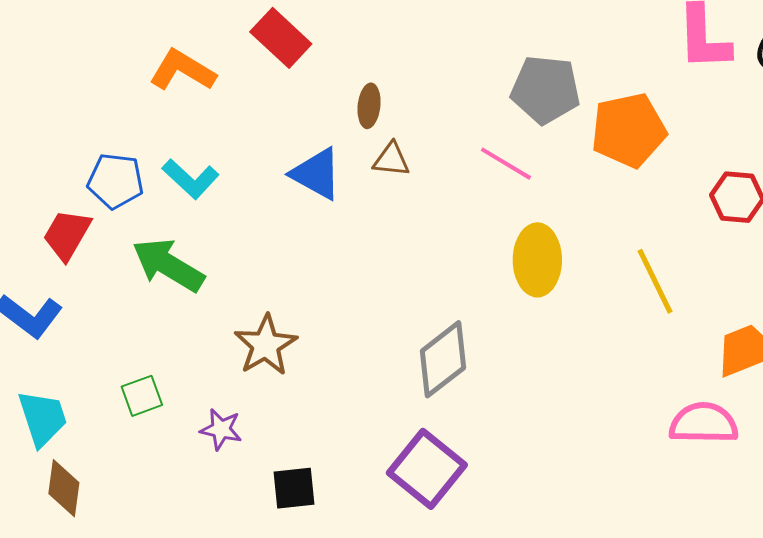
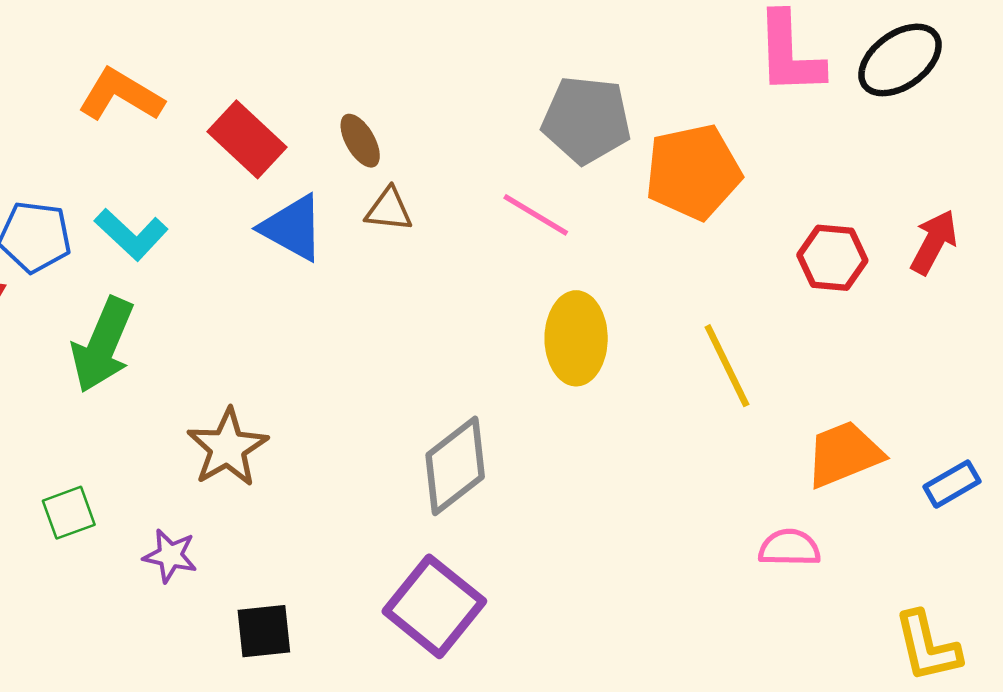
red rectangle: (281, 38) -> (247, 139), moved
brown ellipse: (369, 106) -> (360, 141), turned -36
green arrow: (168, 265) -> (103, 345), turned -98
pink semicircle: (704, 423) -> (789, 548), size x0.7

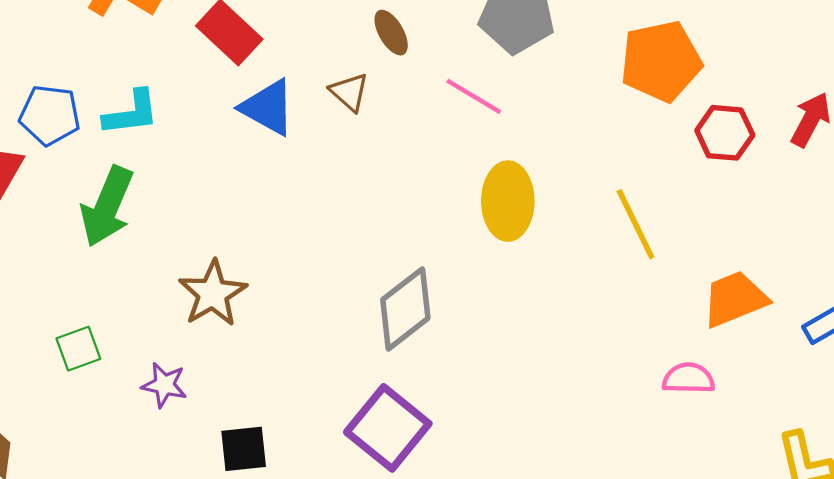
brown ellipse: (360, 141) -> (391, 33), moved
orange pentagon: (693, 172) -> (661, 61), moved
brown triangle: (389, 210) -> (349, 92), turned 36
cyan L-shape: (131, 234) -> (131, 113), turned -50

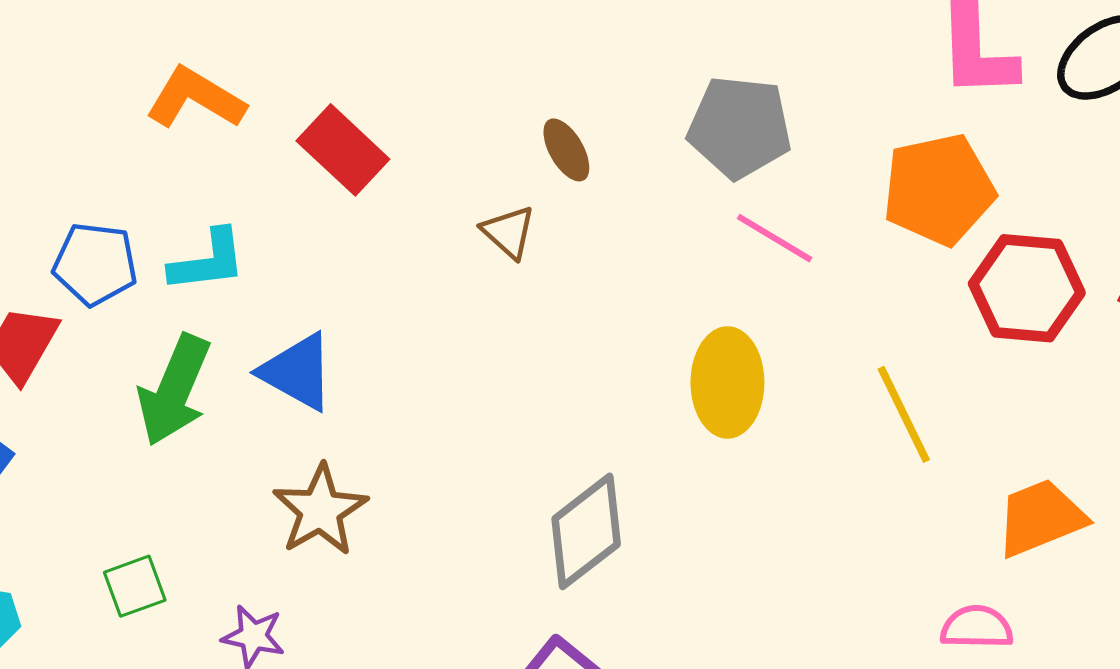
pink line: (474, 96) -> (775, 238), moved
blue triangle: (268, 107) -> (297, 372), moved
red hexagon: (725, 133) -> (1027, 288), size x1.4

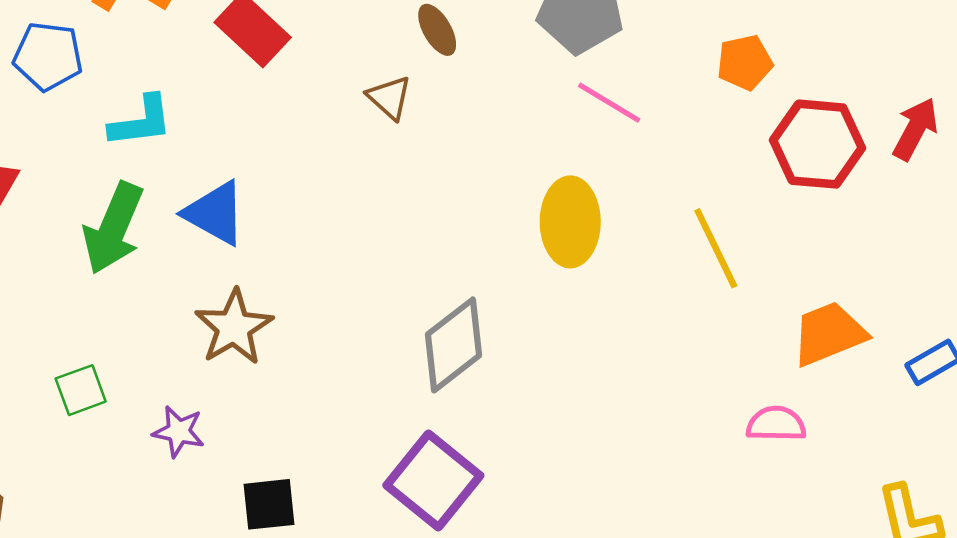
orange pentagon: (939, 189) -> (745, 62), size x0.6
blue pentagon: (95, 264) -> (48, 56), moved

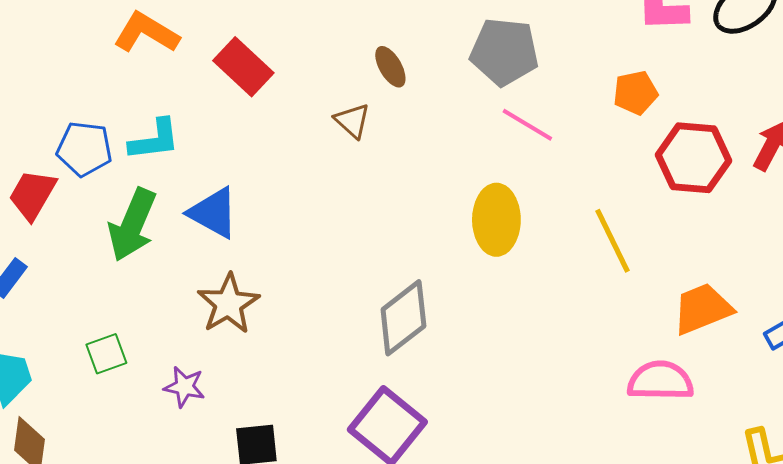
blue pentagon: (48, 56) -> (84, 149), moved
pink semicircle: (776, 424) -> (660, 381), size x1.4

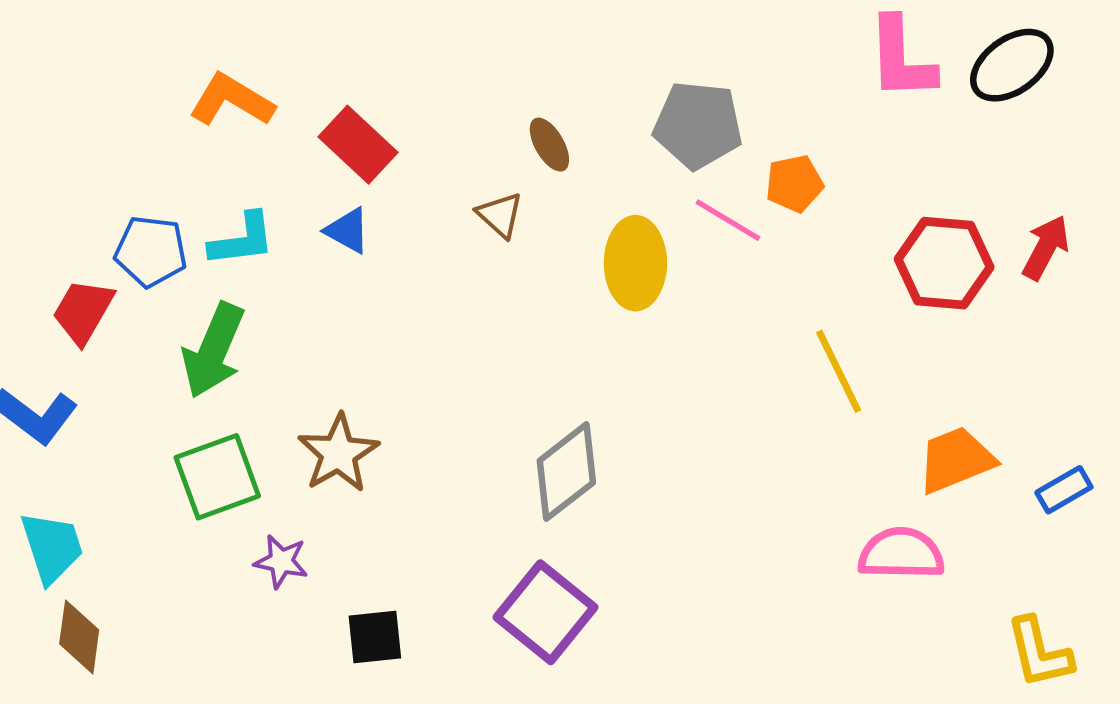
orange pentagon: (635, 93) -> (794, 184), moved
blue triangle: (213, 213) -> (348, 231), moved, size x0.7
yellow ellipse: (496, 220) -> (635, 263), moved
green square: (106, 354) -> (217, 477), moved, size x1.6

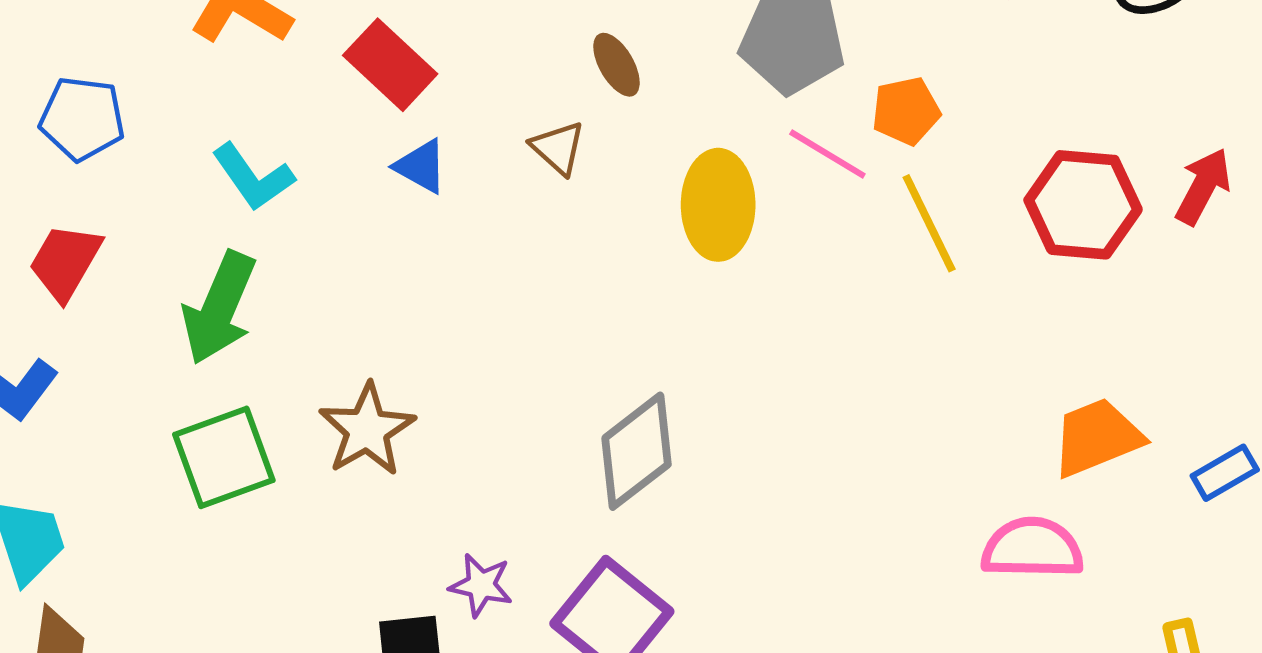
blue triangle: (348, 231) -> (421, 166), moved
cyan L-shape: (242, 240) -> (253, 177), turned 62
blue pentagon: (151, 251) -> (82, 119), moved
yellow line: (839, 371) -> (929, 223), moved
purple star: (281, 561) -> (481, 585), moved

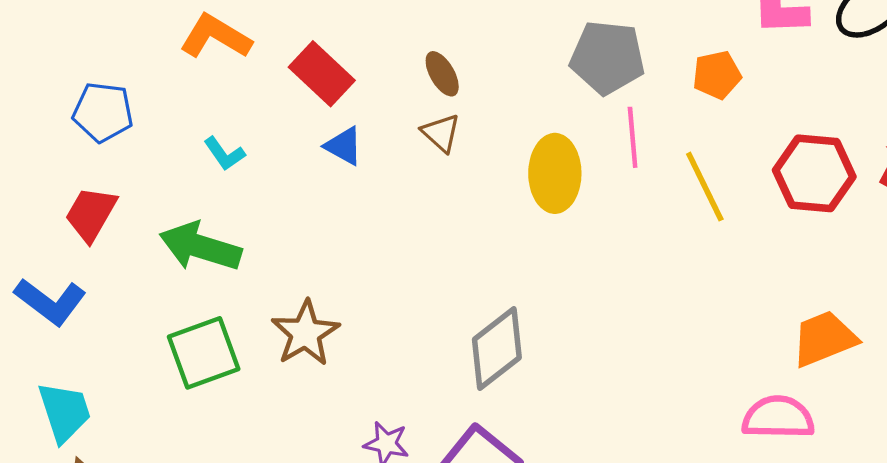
brown ellipse: (616, 65) -> (442, 74), moved
orange pentagon: (906, 111) -> (717, 75), moved
pink line: (827, 154) -> (633, 137), turned 54
cyan L-shape: (253, 177) -> (224, 154), size x0.7
green arrow: (219, 308) -> (200, 247), turned 84

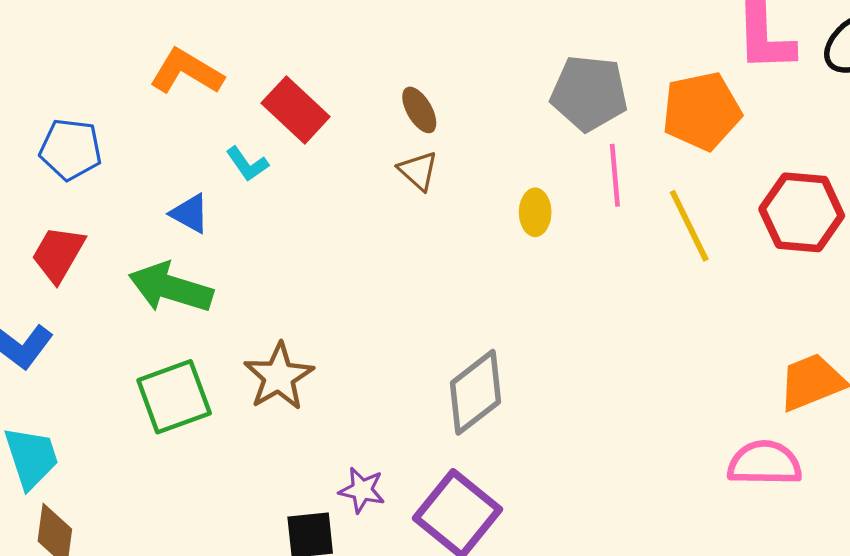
orange pentagon: (717, 75) -> (702, 111), size x1.6
blue triangle: (344, 146) -> (190, 213), moved
cyan L-shape: (224, 154) -> (247, 164), moved
yellow ellipse: (555, 173) -> (535, 212), size x0.6

